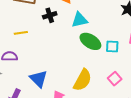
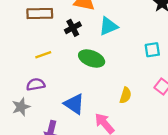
green ellipse: (90, 41) -> (92, 59), moved
yellow semicircle: (82, 80) -> (125, 95), size x0.6

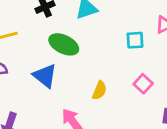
blue triangle: (74, 104) -> (45, 76), moved

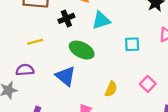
cyan square: (135, 40) -> (132, 44), moved

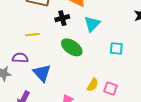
cyan triangle: (101, 20) -> (92, 24), turned -36
blue triangle: (66, 76) -> (42, 73), moved
pink square: (148, 84) -> (111, 88), moved, turned -32

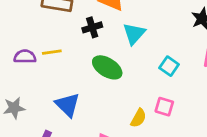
cyan square: (116, 48) -> (169, 66), turned 32
purple semicircle: (20, 58) -> (25, 57), moved
pink square: (111, 88) -> (164, 107), moved

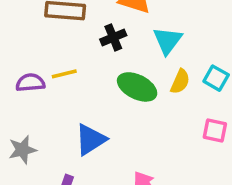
blue triangle: (68, 105) -> (91, 140), turned 48
yellow semicircle: (139, 118) -> (180, 81), moved

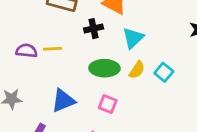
green ellipse: (137, 87) -> (104, 68), turned -36
pink square: (215, 131) -> (108, 104), moved

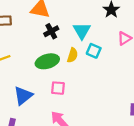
black cross: (94, 29) -> (51, 31), moved
cyan triangle: (133, 38) -> (82, 31), moved

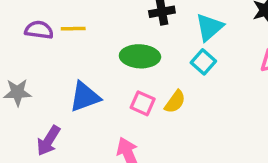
cyan square: (94, 51) -> (203, 62), moved
yellow semicircle: (73, 55) -> (175, 102), moved

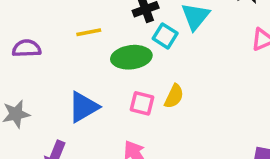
yellow line: (73, 29) -> (89, 32), moved
cyan square: (203, 62) -> (165, 36), moved

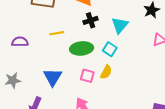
cyan square: (165, 36) -> (110, 49), moved
blue triangle: (83, 107) -> (53, 77), turned -30

